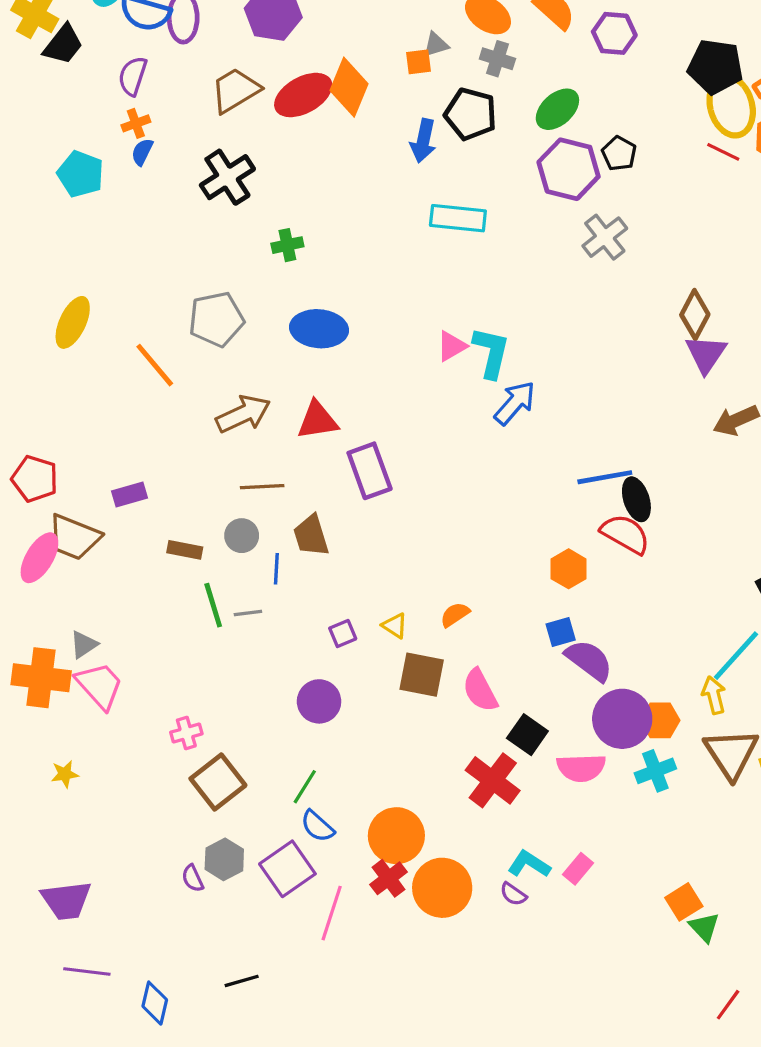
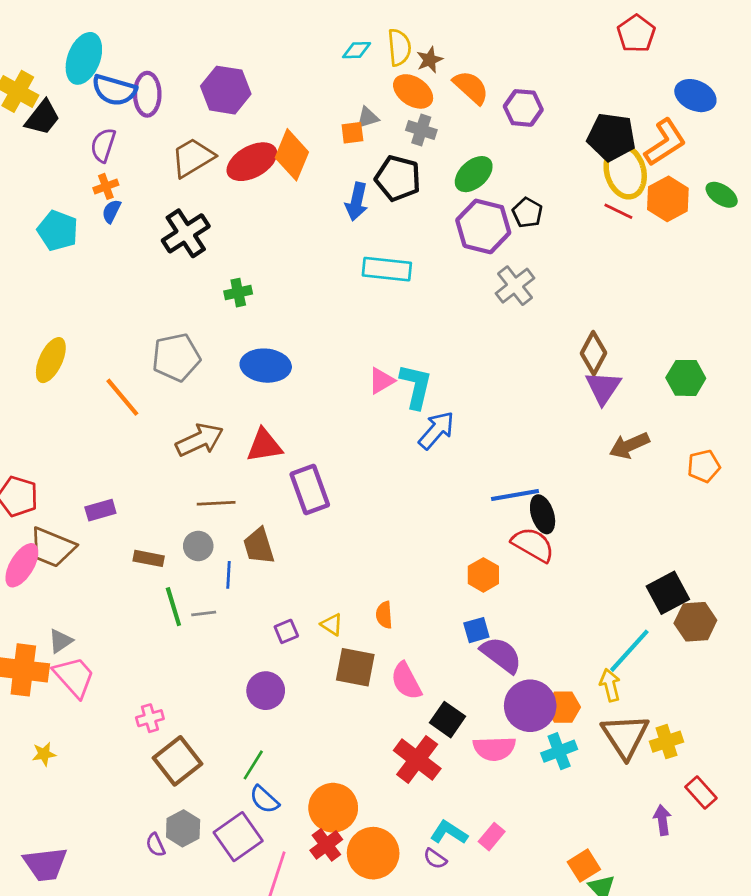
orange semicircle: (455, 615) -> (384, 615), turned -60

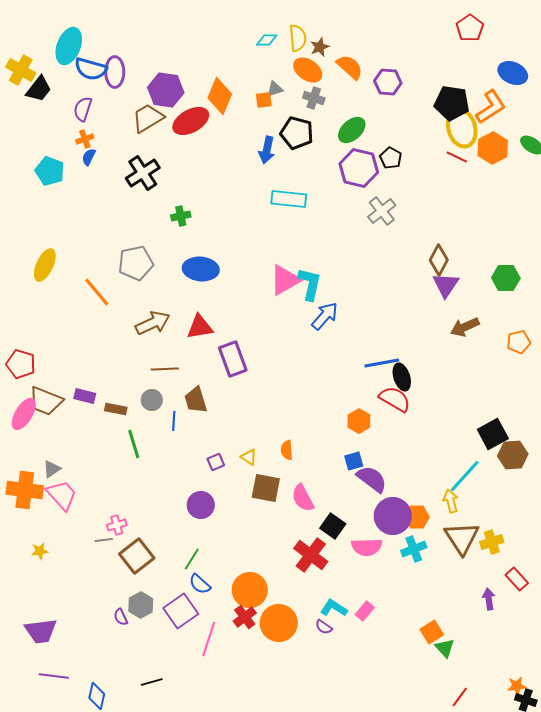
purple hexagon: (226, 90) -> (166, 90), moved
orange diamond: (292, 155) -> (220, 96), moved
pink triangle: (381, 381) -> (285, 280), size x1.6
purple rectangle: (100, 510) -> (85, 396), moved, turned 30
gray line: (204, 613) -> (104, 540), moved

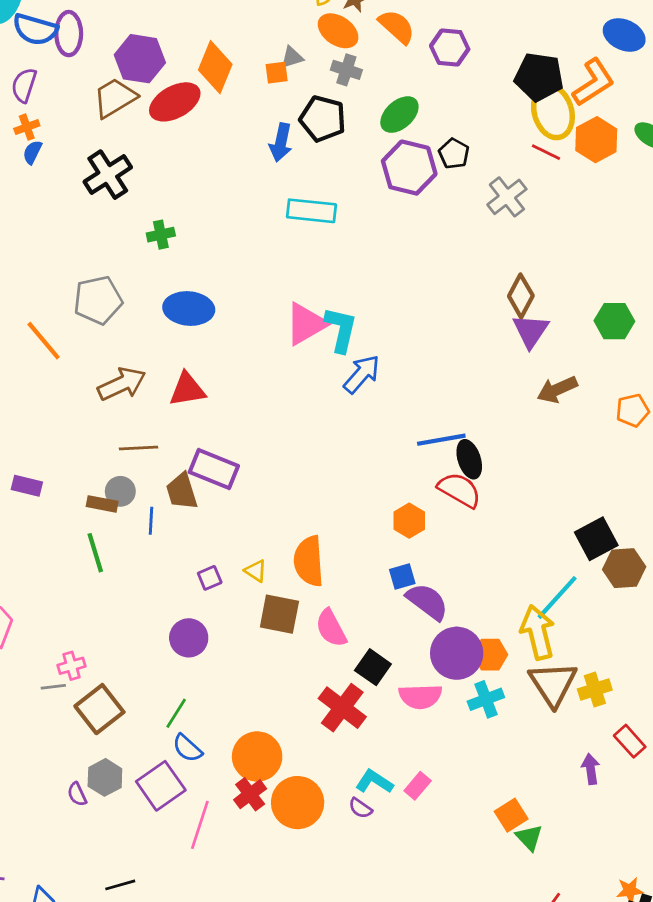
gray cross: (382, 211) -> (507, 197), moved
purple rectangle: (233, 359) -> (214, 469), moved, turned -48
brown rectangle: (116, 409) -> (102, 504), moved
orange semicircle: (287, 450) -> (309, 561), size x1.8
yellow arrow: (451, 501) -> (538, 632), size x1.6

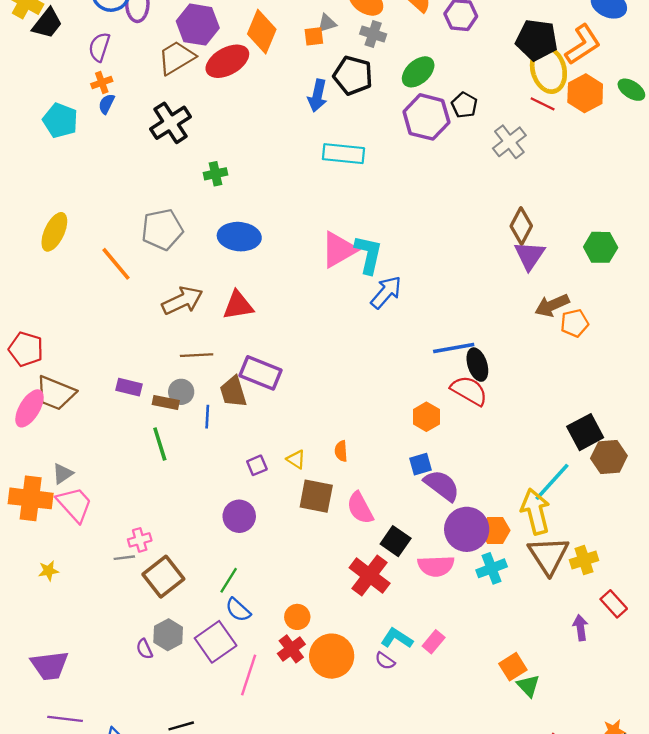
orange pentagon: (633, 410) -> (575, 323), moved
purple rectangle: (27, 486) -> (129, 387), moved
orange semicircle: (309, 561) -> (341, 451), size x0.5
orange circle: (257, 756) -> (297, 617), size x0.6

